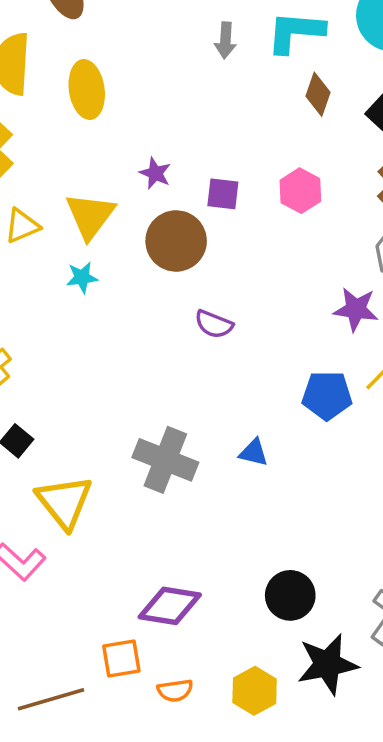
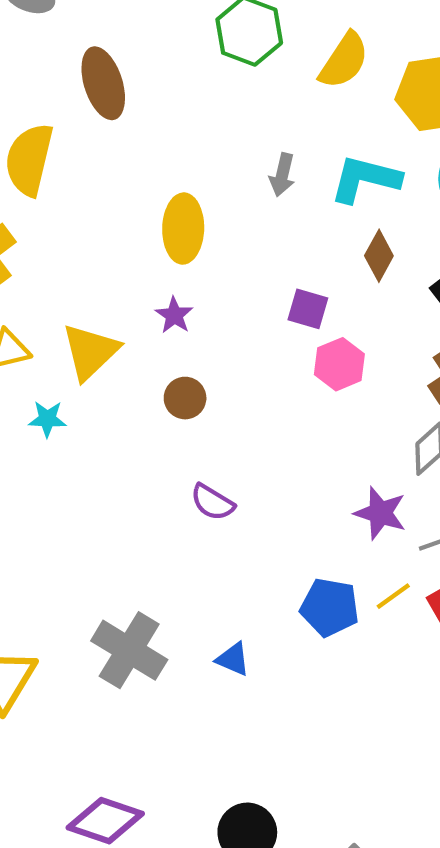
yellow ellipse: (87, 89) -> (183, 229), moved
purple square: (223, 194) -> (308, 309), moved
brown circle: (176, 241) -> (185, 398), size x0.6
cyan star: (82, 277) -> (47, 419), moved

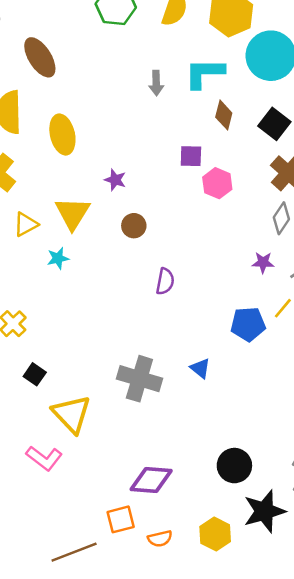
yellow ellipse: (183, 229) -> (62, 134), moved
purple semicircle: (212, 502) -> (165, 281), turned -96
purple star: (380, 513) -> (263, 262), size x0.7
blue triangle: (233, 659) -> (200, 368), turned 30

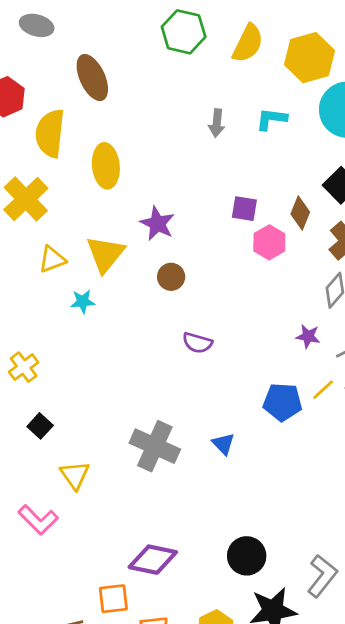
cyan L-shape: (204, 73) -> (271, 119), size x0.7
brown diamond: (224, 115) -> (300, 213), moved
purple star: (115, 180) -> (157, 224), size x1.4
purple semicircle: (165, 281) -> (197, 343), turned 88
yellow triangle: (72, 414) -> (75, 475), size x0.7

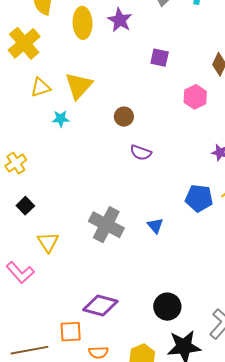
purple square: (244, 209) -> (160, 58), moved
purple star: (157, 224) -> (120, 20), moved
pink hexagon: (269, 242) -> (195, 97), moved
brown circle: (171, 277) -> (124, 117), moved

